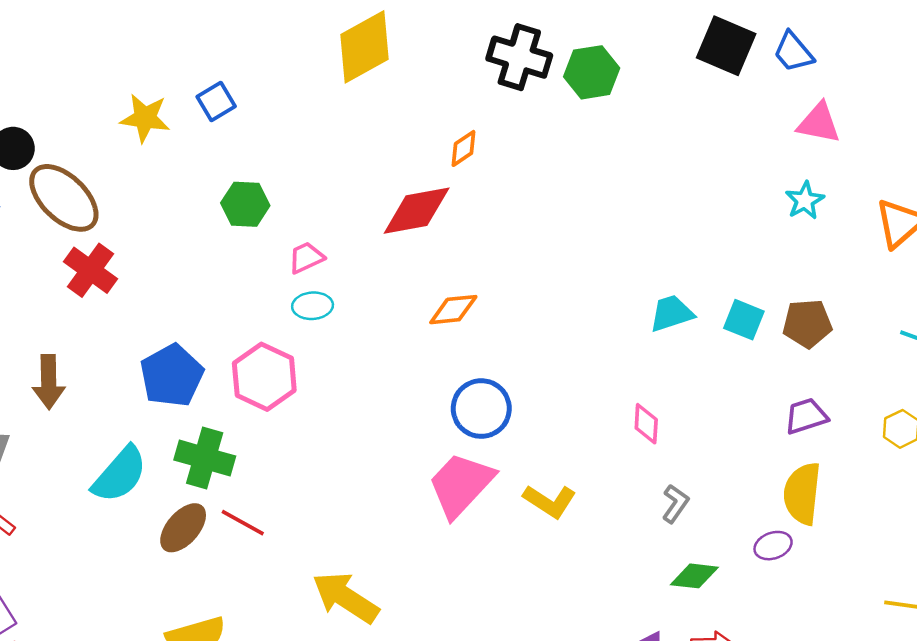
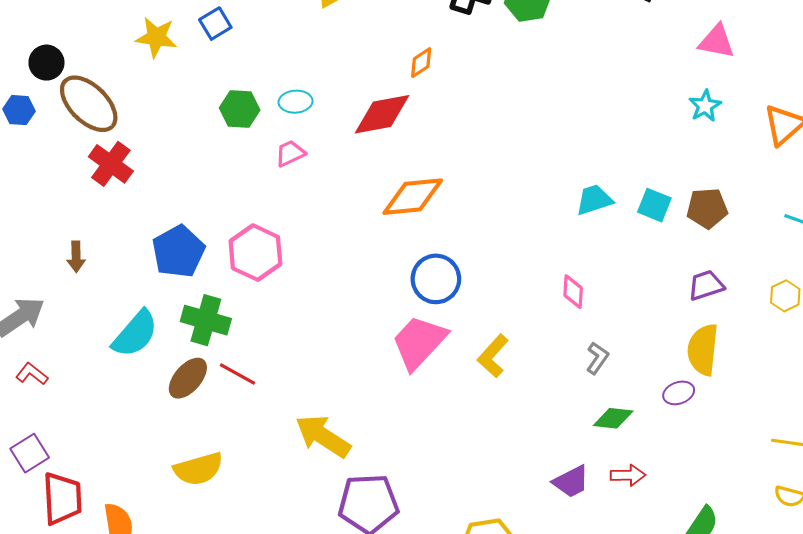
cyan ellipse: (313, 306) -> (296, 102), moved
orange diamond: (453, 310) -> (413, 197), size x1.5
brown arrow: (49, 382) -> (76, 257), size x0.7
yellow L-shape: (550, 501) -> (493, 356), turned 99

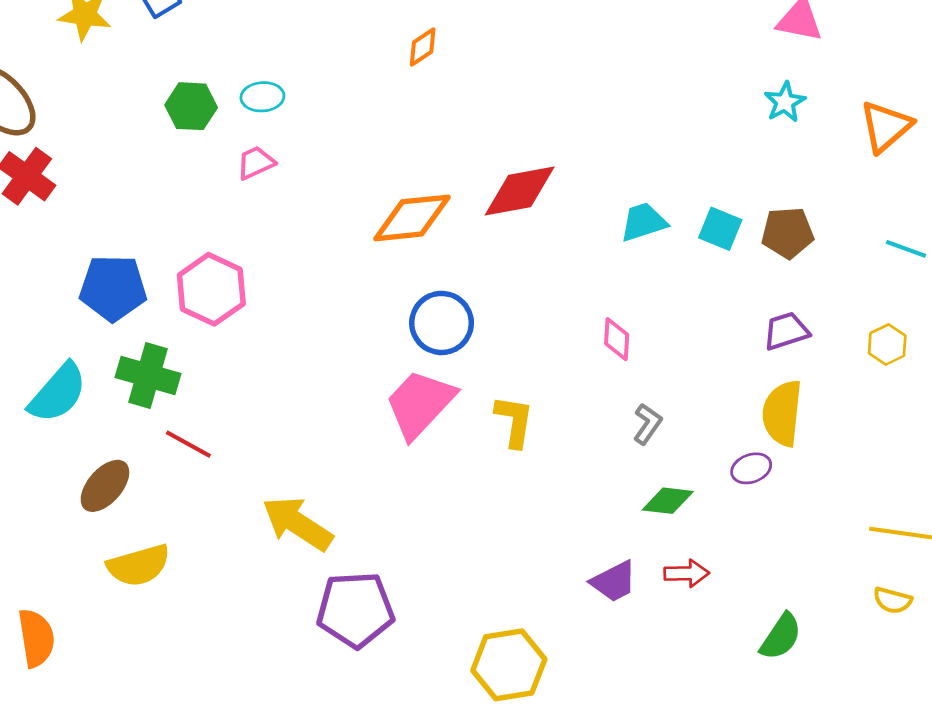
red diamond: (382, 114) -> (520, 191), moved
blue pentagon: (178, 251) -> (113, 288), turned 30
yellow L-shape: (493, 356) -> (514, 421), turned 147
brown ellipse: (188, 378) -> (105, 486), moved

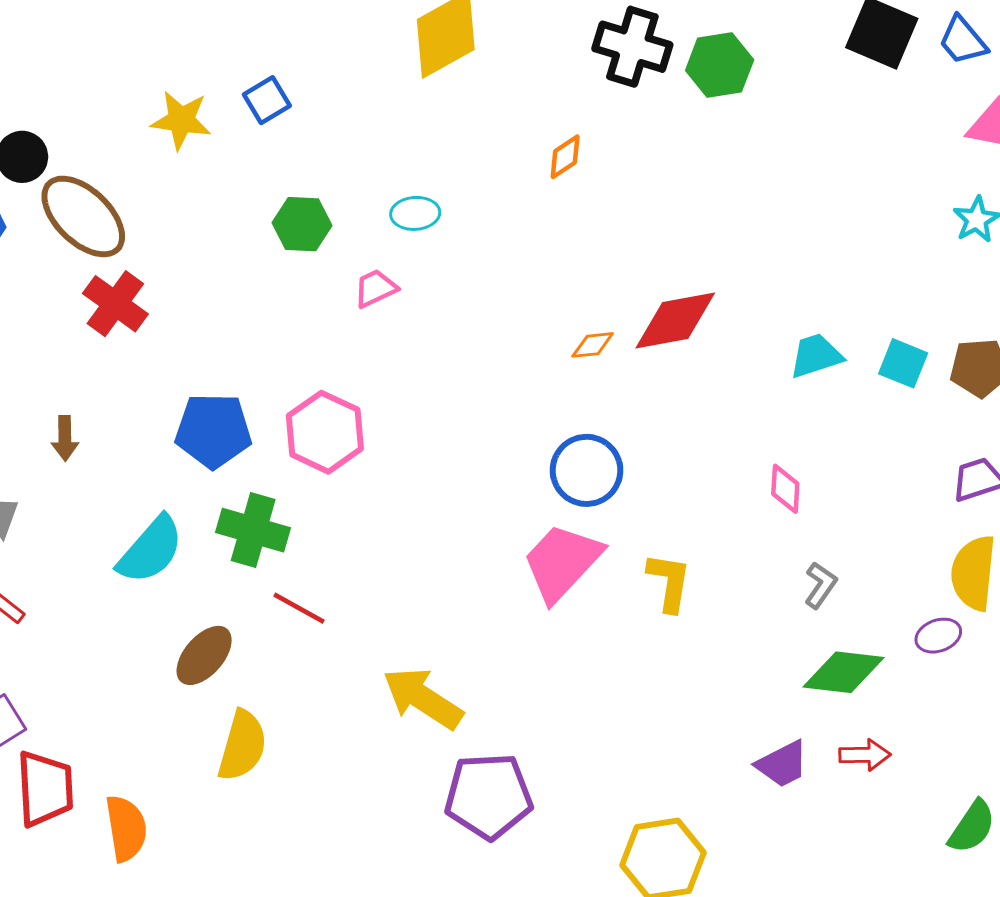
cyan ellipse: (262, 97) -> (415, 213), moved
orange diamond: (412, 218) -> (593, 345), moved, size x0.5
green diamond: (668, 501) -> (843, 672), size x1.4
yellow semicircle: (139, 565) -> (242, 746), turned -58

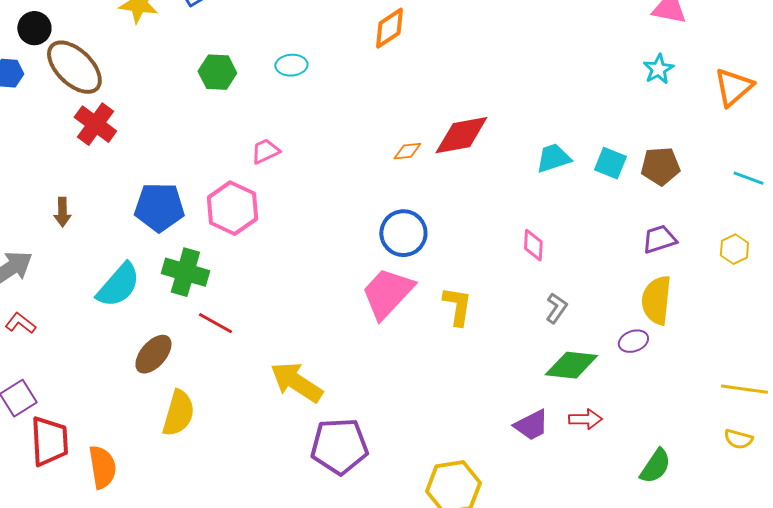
orange diamond: (565, 157) -> (389, 28), size x1.4
pink trapezoid: (375, 288) -> (265, 151), moved

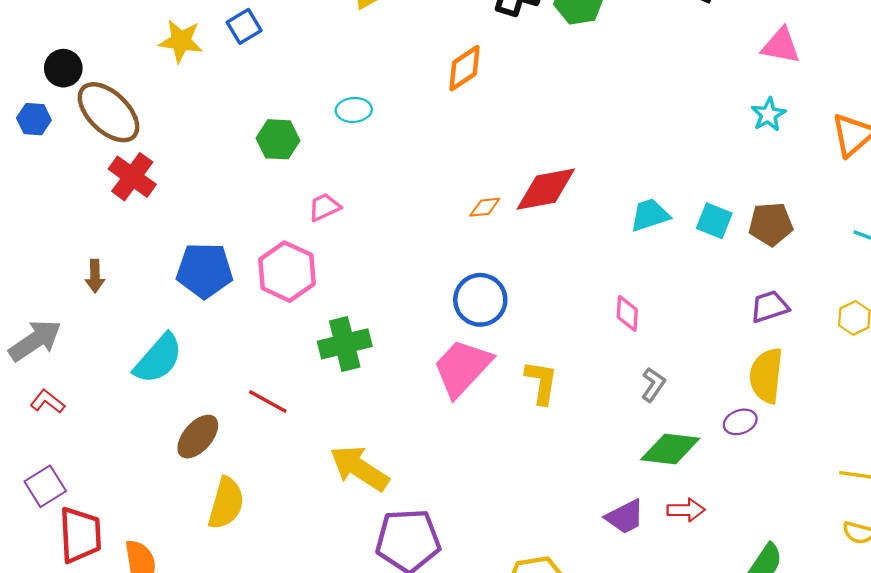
green hexagon: (217, 72) -> (278, 139), moved
green cross: (185, 272) -> (345, 344), moved, turned -30

